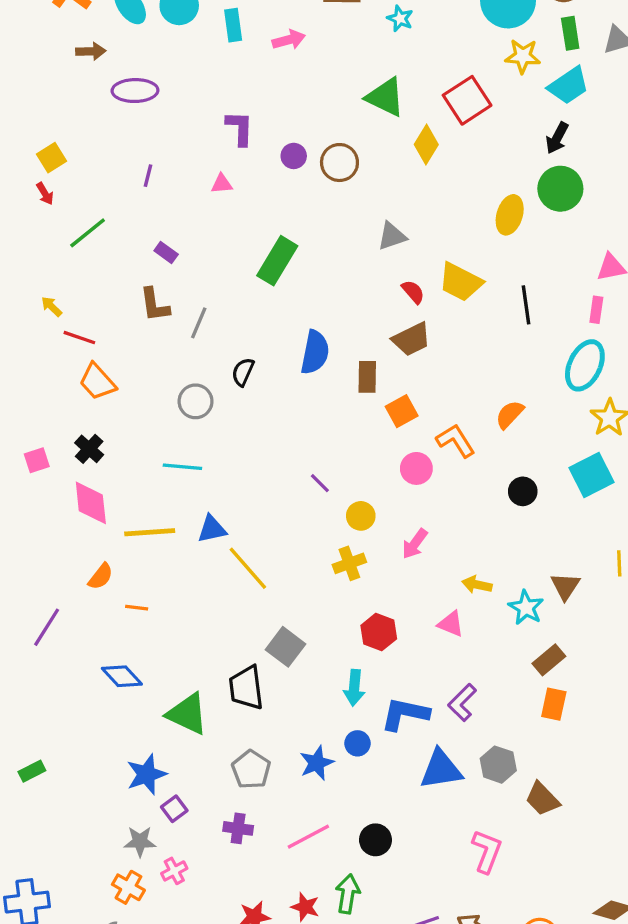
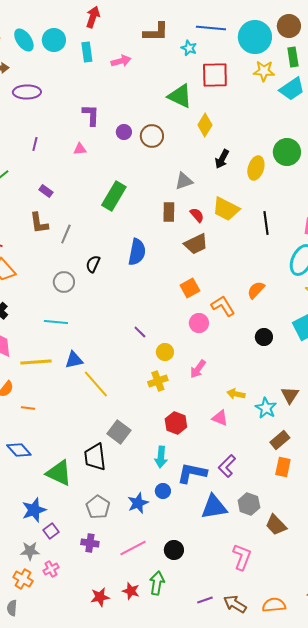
red square: (467, 100) -> (215, 75), moved, turned 32
black arrow: (557, 138) -> (222, 159), moved
brown rectangle: (367, 377) -> (169, 212), moved

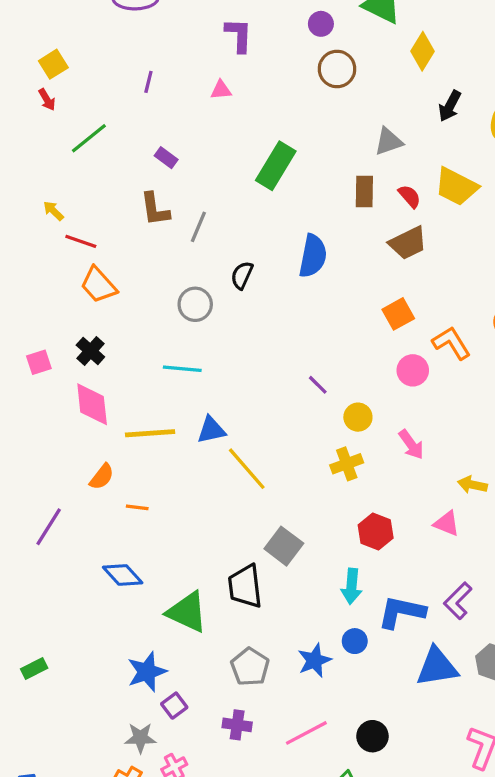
purple circle: (124, 132) -> (321, 24), moved
pink arrow: (198, 369) -> (411, 444), turned -72

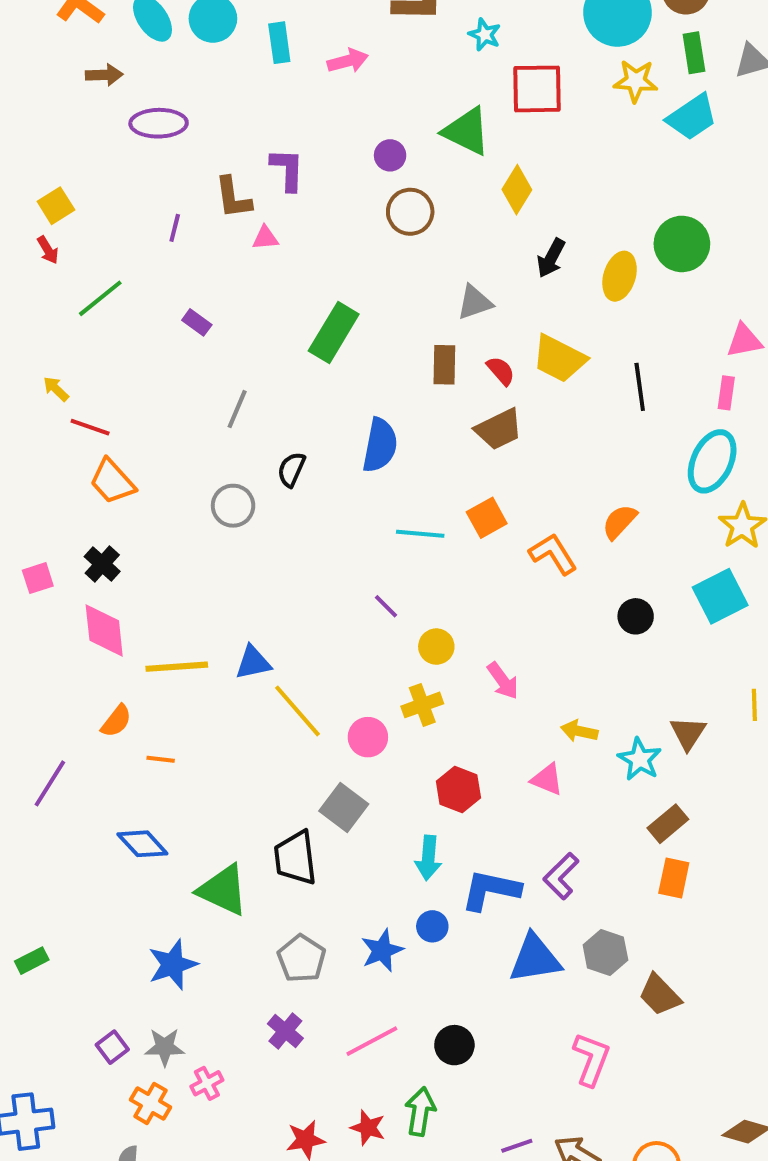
brown L-shape: (155, 209) -> (233, 198), moved
cyan line: (182, 369) -> (420, 534), moved
pink circle: (413, 370) -> (368, 737), moved
purple square: (174, 706) -> (112, 1047), moved
purple cross: (237, 725) -> (285, 1031), turned 32

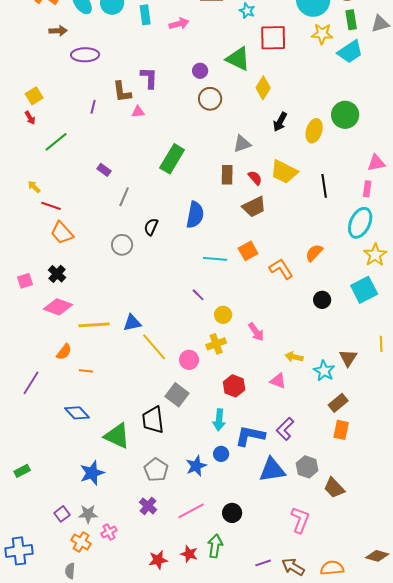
purple rectangle: (197, 322) -> (104, 170), moved
pink diamond: (104, 630) -> (58, 307), turned -64

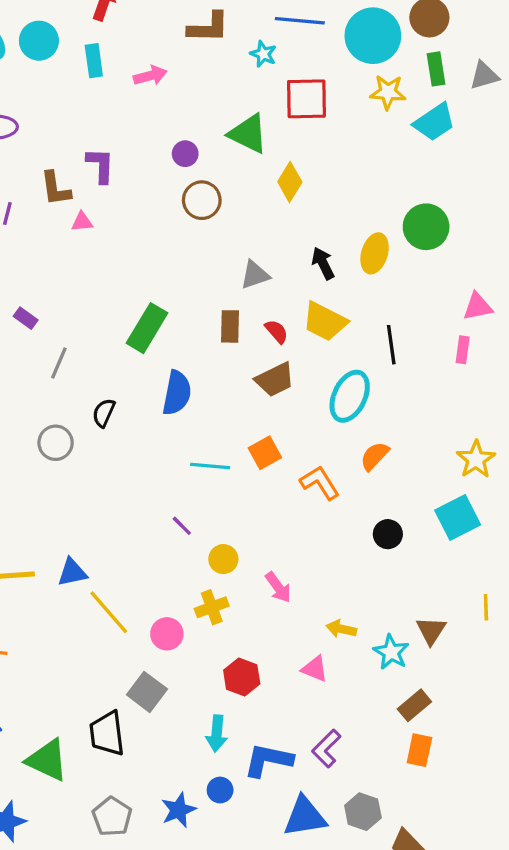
black arrow: (280, 122) -> (323, 263), moved, turned 126
green rectangle: (172, 159) -> (147, 328), moved
cyan ellipse: (360, 223) -> (350, 396), moved

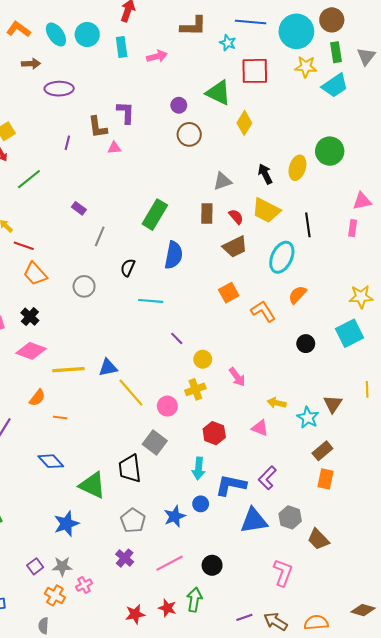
gray triangle: (484, 76) -> (366, 56), turned -36
gray circle: (56, 443) -> (84, 286), moved
yellow star: (476, 459) -> (361, 297), turned 30
cyan line: (210, 466) -> (151, 301), moved

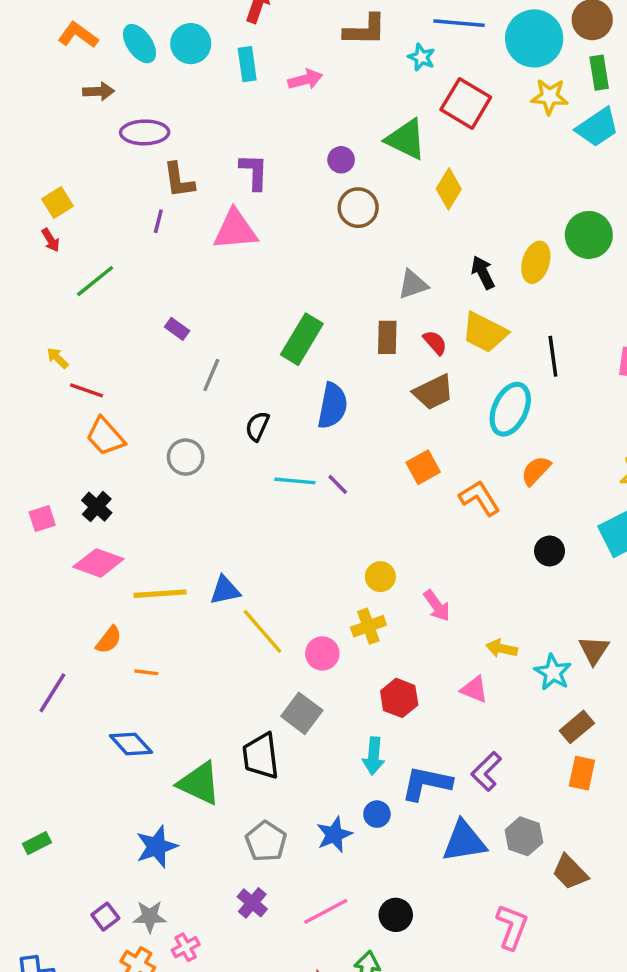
red square: (255, 71) -> (466, 103), turned 32
brown L-shape: (98, 127) -> (179, 180), moved
pink triangle: (114, 148) -> (235, 230), size x2.0
purple line: (177, 338) -> (338, 484), moved

